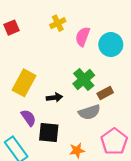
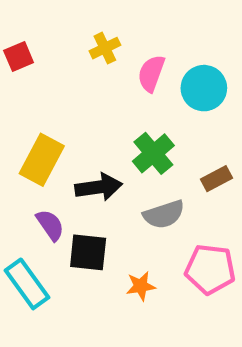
brown rectangle: (105, 93) -> (217, 179), moved
black arrow: (54, 98) -> (99, 187), size x1.5
pink pentagon: (114, 141) -> (210, 269), turned -30

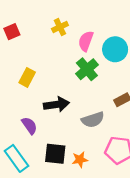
green cross: (153, 153) -> (87, 69), moved
yellow rectangle: (42, 160) -> (27, 77), moved, size x0.7
black square: (88, 252) -> (55, 154), moved

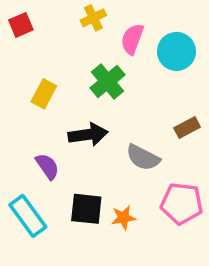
green cross: (87, 69) -> (108, 81), moved
gray semicircle: (93, 120) -> (143, 158), turned 45

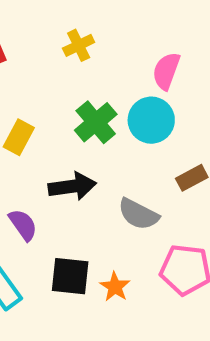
pink semicircle: (132, 39) -> (166, 71), moved
cyan circle: (176, 51) -> (151, 120), moved
orange star: (123, 218) -> (115, 287), turned -30

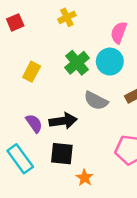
black arrow: (72, 186) -> (63, 121), moved
gray semicircle: (138, 214) -> (96, 101), moved
orange star: (115, 287) -> (85, 178), moved

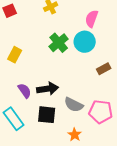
yellow rectangle: (32, 72) -> (15, 55), moved
gray semicircle: (96, 101) -> (74, 105), moved
orange star: (85, 178) -> (75, 135), moved

